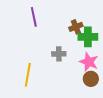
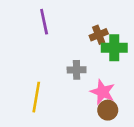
pink star: (89, 62) -> (103, 92), moved
brown circle: (91, 79) -> (108, 110), moved

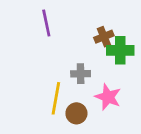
yellow line: (36, 97) -> (56, 98), moved
brown circle: (108, 110) -> (76, 113), moved

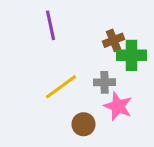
gray cross: (81, 74) -> (104, 82), moved
yellow line: (56, 98) -> (61, 87), moved, turned 44

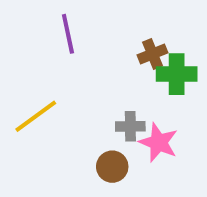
gray cross: (104, 82) -> (130, 126), moved
yellow line: (61, 87) -> (36, 116), moved

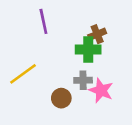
green cross: (177, 74) -> (88, 50), moved
brown circle: (112, 167) -> (61, 98), moved

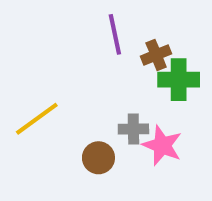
purple line: (43, 21) -> (115, 34), moved
green cross: (88, 50) -> (179, 80), moved

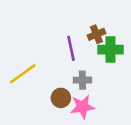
purple line: (115, 34) -> (71, 48), moved
pink star: (162, 145) -> (82, 107), moved, turned -30

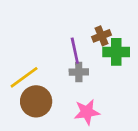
gray cross: (82, 80) -> (79, 72), moved
brown circle: (61, 98) -> (36, 101), moved, size x1.5

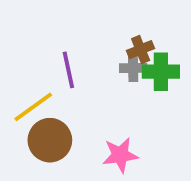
purple line: (75, 51) -> (68, 70), moved
gray cross: (79, 72) -> (133, 68), moved

